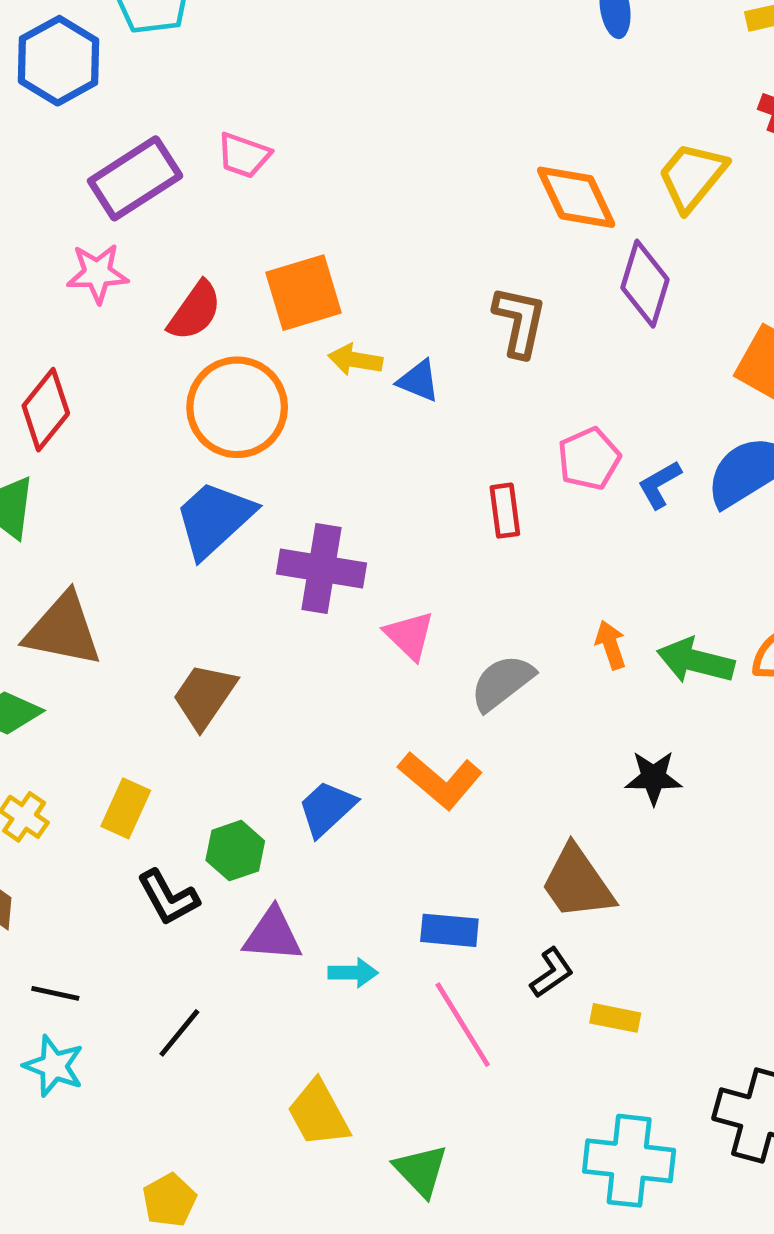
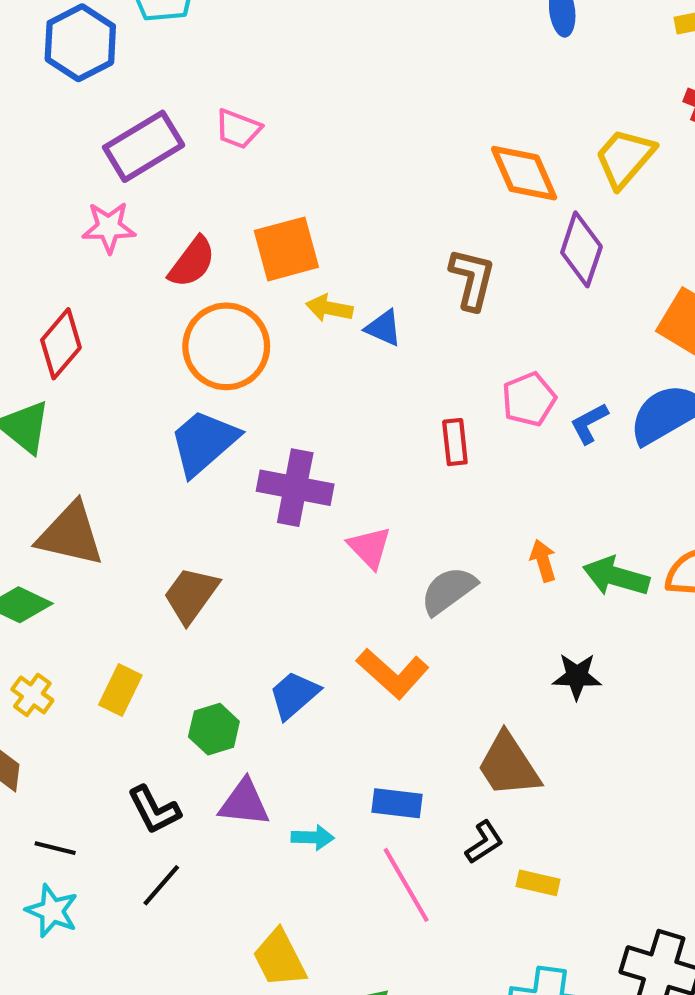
black L-shape: (168, 897) -> (154, 810), moved

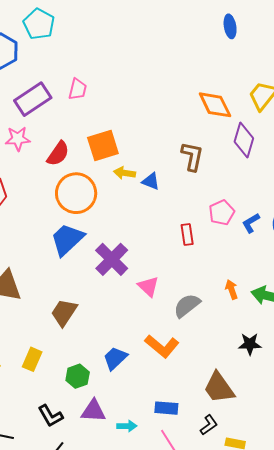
pink trapezoid: (238, 129) -> (78, 89), turned -95
purple cross: (295, 488) -> (112, 259), turned 36

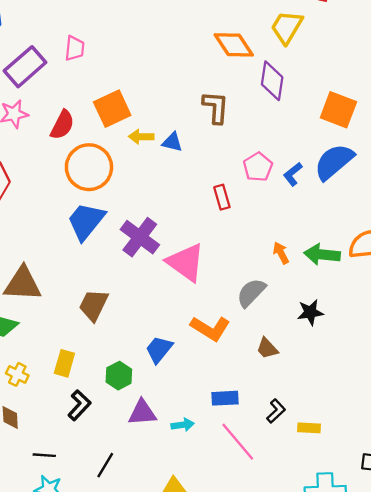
pink triangle: (148, 286) -> (186, 262), size x1.6
gray semicircle: (187, 306) -> (251, 293), moved
brown trapezoid: (219, 388) -> (267, 348), moved, size x0.6
black L-shape: (51, 416) -> (79, 405), moved, turned -100

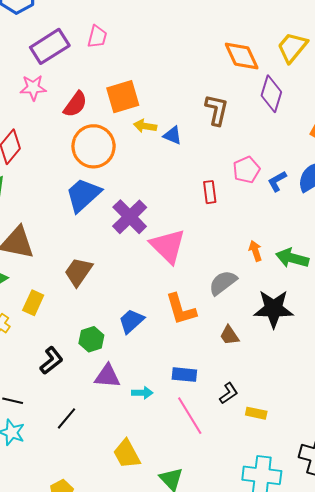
black star: (310, 312) -> (274, 309), size x1.6
orange L-shape: (210, 328) -> (181, 309), turned 33
yellow rectangle: (64, 363) -> (33, 303), moved

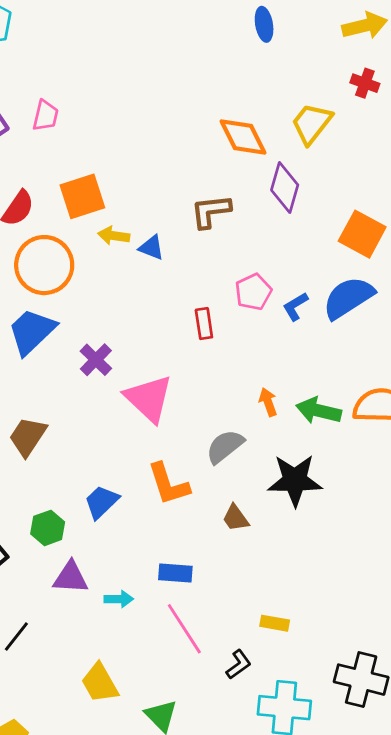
brown L-shape: (217, 110) -> (211, 211), turned -108
purple cross: (130, 217) -> (96, 360), size x0.7
black L-shape: (229, 393) -> (239, 664), moved

